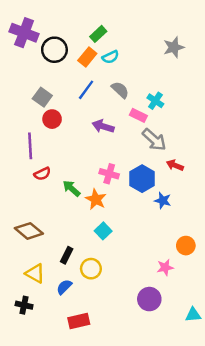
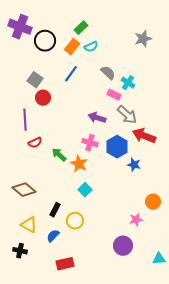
gray semicircle: (120, 90) -> (108, 73), moved
purple arrow: (103, 126) -> (97, 118), moved
red arrow: (175, 165) -> (144, 136), size x1.6

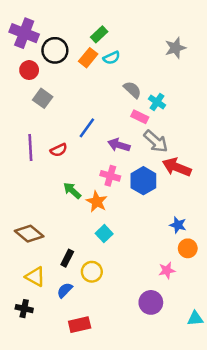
blue line: (71, 74) -> (87, 128), moved
red circle: (43, 98) -> (29, 70), moved
red semicircle: (35, 143) -> (59, 150), moved
blue star: (134, 165) -> (178, 225), moved

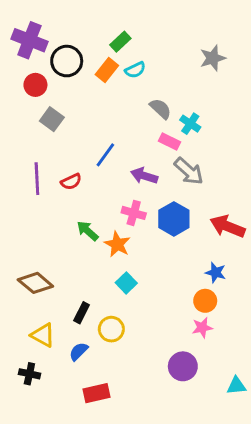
red arrow: (177, 167) -> (228, 226), moved
orange circle: (188, 248) -> (205, 301), moved

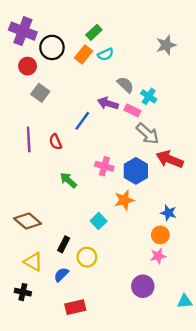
purple arrow: (144, 176) -> (108, 103), moved
red semicircle: (71, 182) -> (55, 142), turned 91
red arrow: (228, 226) -> (170, 159), moved
orange star: (117, 244) -> (124, 200), moved, turned 30

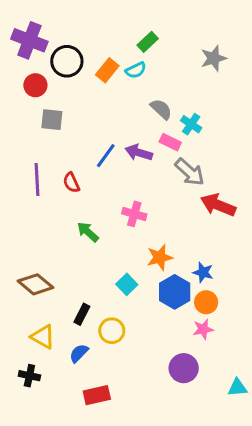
green rectangle: (94, 32) -> (148, 42), moved
gray square: (40, 93) -> (52, 120), turned -30
purple arrow: (108, 103) -> (139, 153), moved
blue hexagon: (136, 171) -> (175, 292), moved
blue star: (168, 213) -> (203, 272), moved

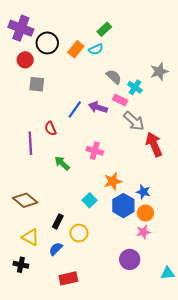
gray star: (214, 58) -> (159, 71), moved
purple line: (37, 180) -> (30, 143), moved
red arrow: (218, 205) -> (154, 144), turned 45

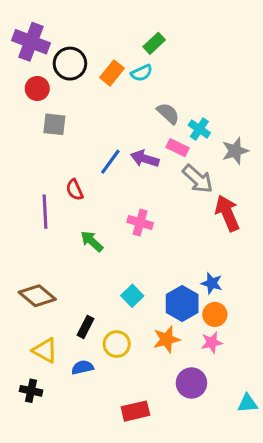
gray star: (159, 71) -> (235, 151), moved
orange star: (113, 181) -> (167, 339), moved
blue semicircle: (56, 249) -> (82, 367), turned 32
red rectangle: (68, 278) -> (135, 411), moved

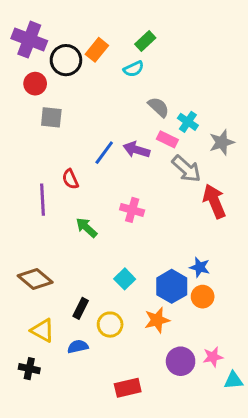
orange rectangle: (112, 73) -> (97, 50), moved
pink star: (212, 342) -> (213, 357), moved

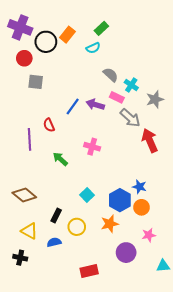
pink star: (213, 357) -> (149, 235), moved

